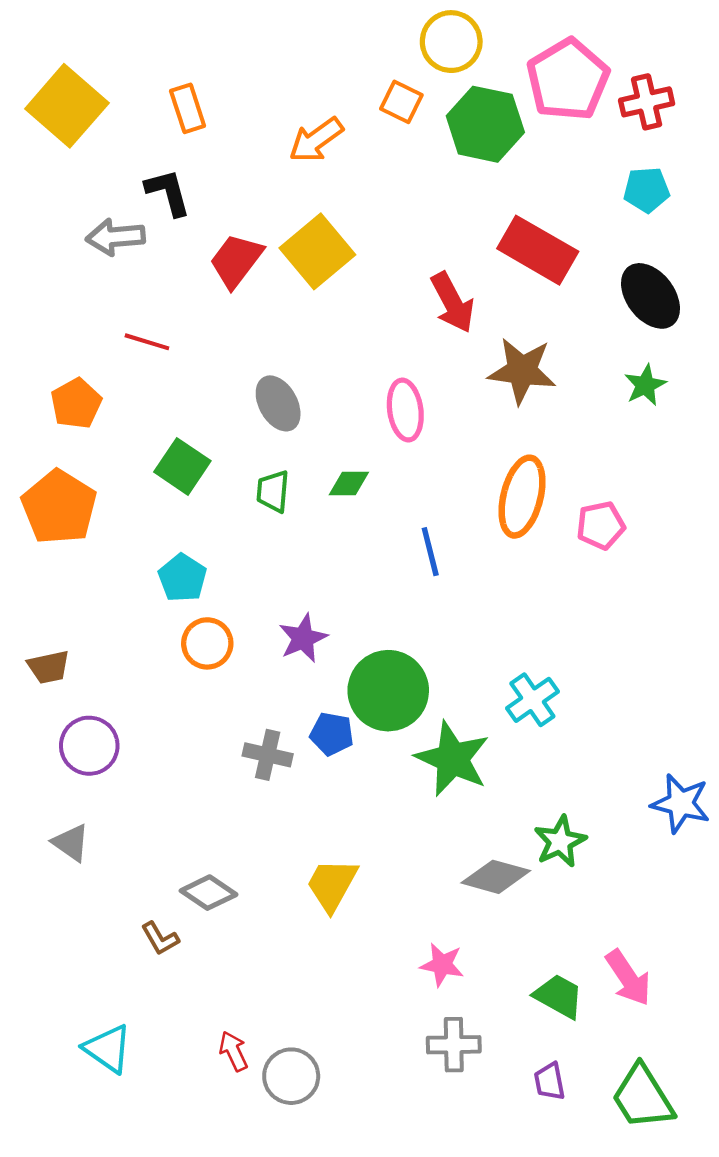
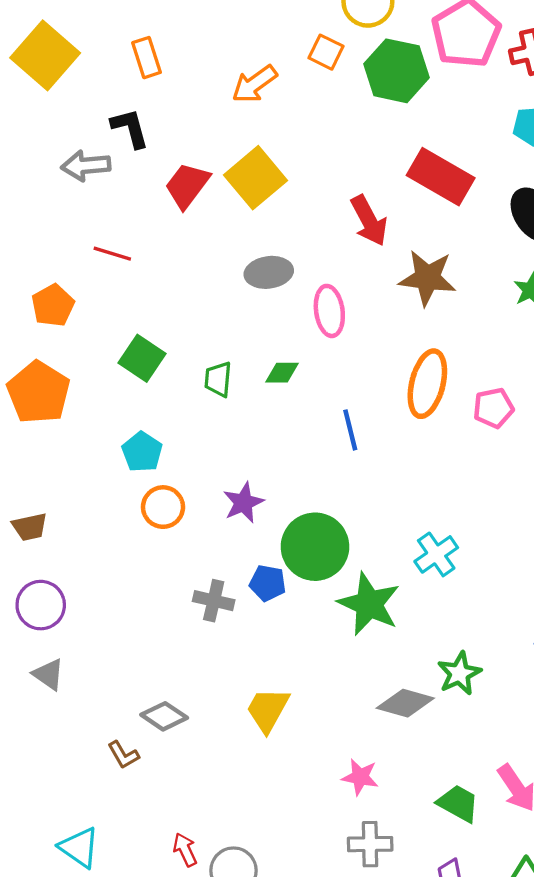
gray ellipse: (278, 403) -> (269, 272), moved, turned -69
purple circle: (89, 746) -> (41, 605), moved

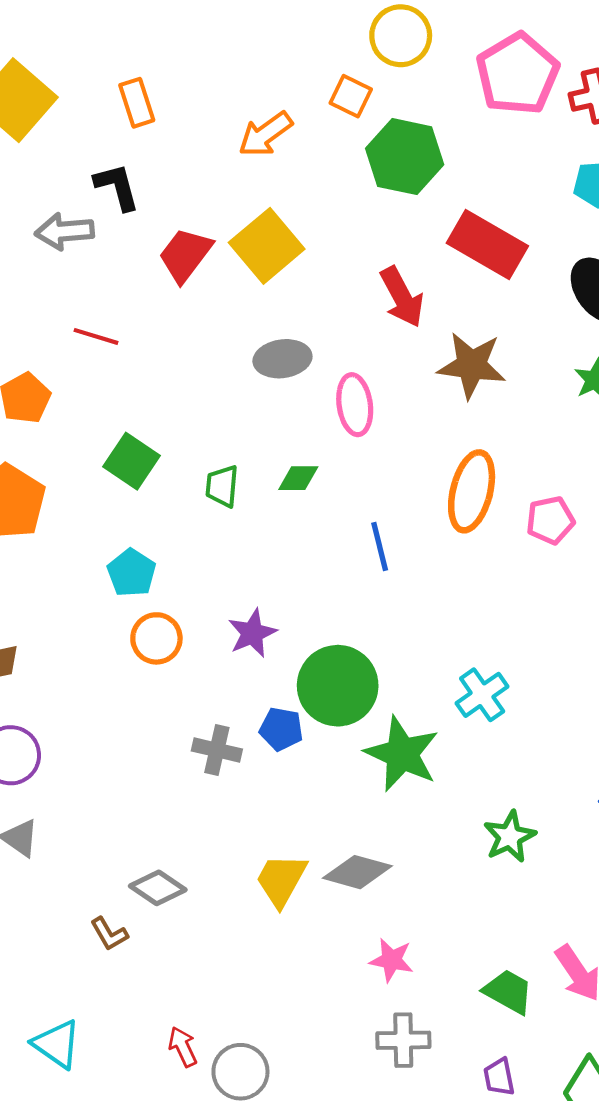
green hexagon: (397, 71) -> (405, 157), moved
gray diamond: (405, 703) -> (357, 872), moved

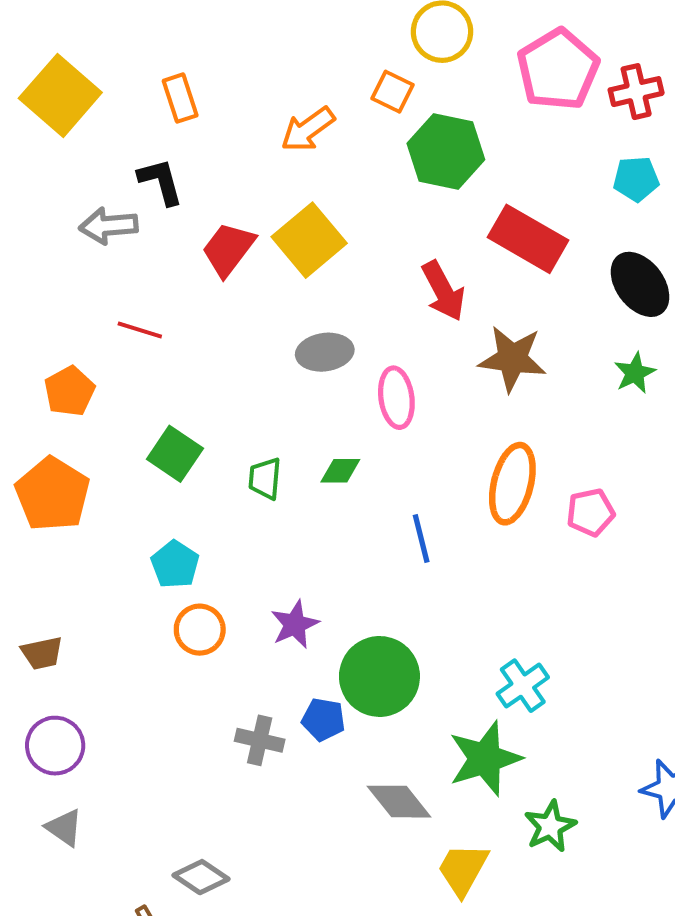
green star: (402, 754) -> (485, 759), moved, turned 30
gray diamond: (357, 872) -> (399, 802), moved, turned 36
yellow trapezoid: (281, 880) -> (463, 869), moved

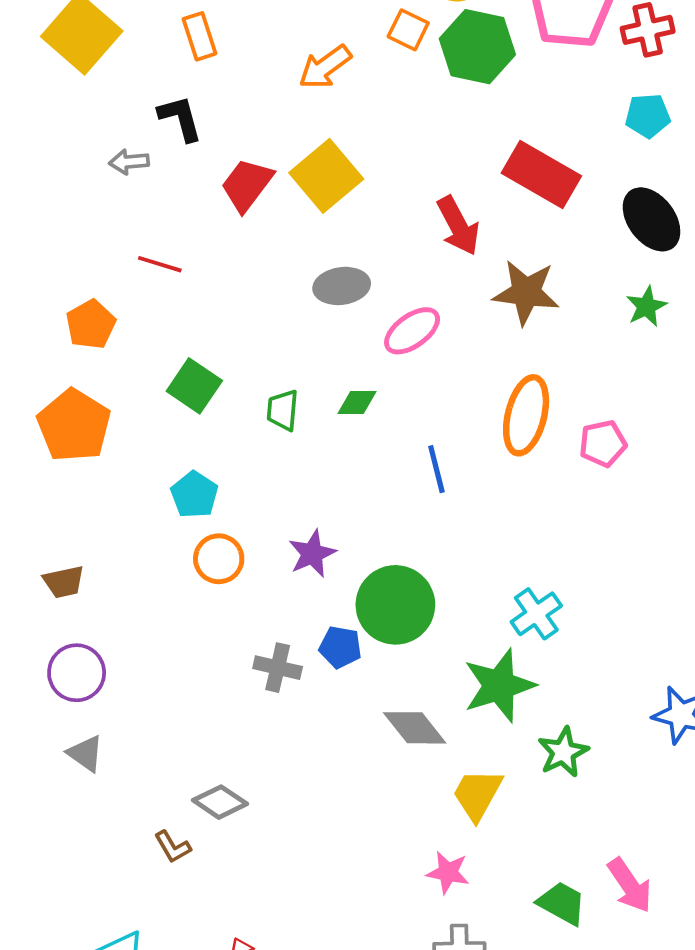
green hexagon: (446, 152) -> (477, 47), moved
gray arrow: (109, 226) -> (129, 162), size x0.7
pink ellipse: (396, 398) -> (412, 331), turned 62

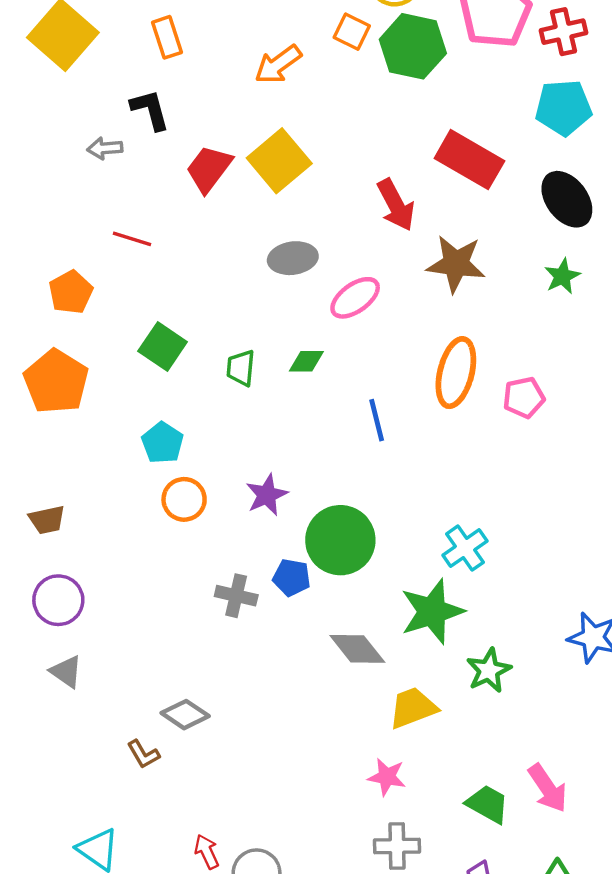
cyan pentagon: (648, 116) -> (563, 108), size x1.4
yellow trapezoid: (477, 794) -> (413, 708), turned 40

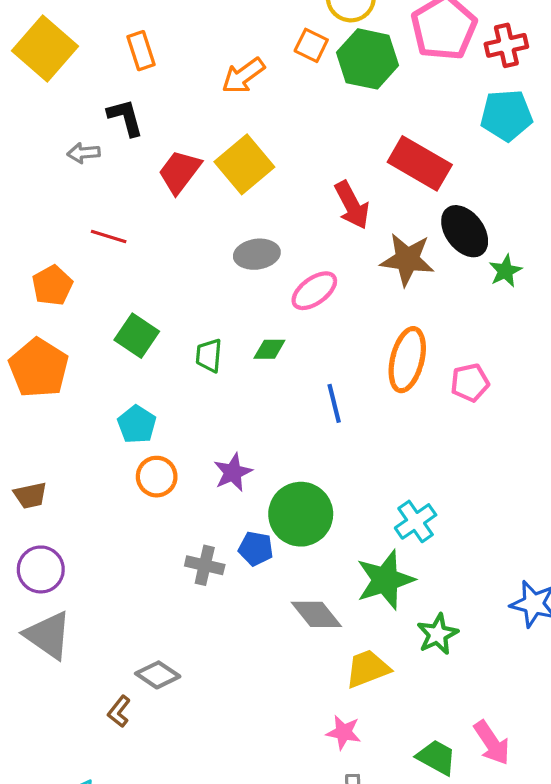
black ellipse: (567, 199) -> (465, 231), moved
gray triangle: (66, 672) -> (48, 635), size x1.6
brown L-shape: (143, 754) -> (119, 711), turned 68

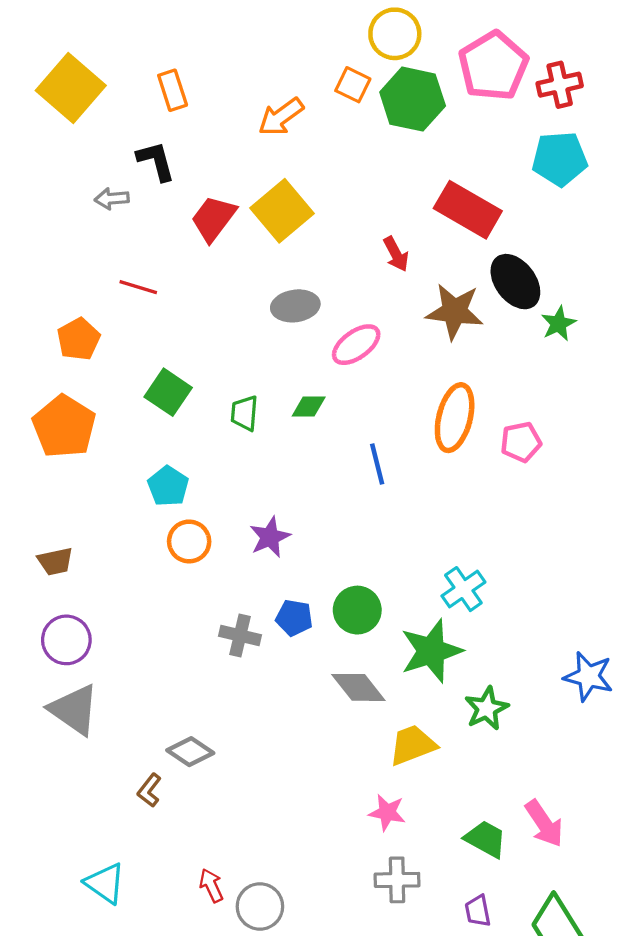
red arrow: (352, 205) -> (396, 254), size x0.7
green circle: (301, 514) -> (357, 610), moved, size x0.7

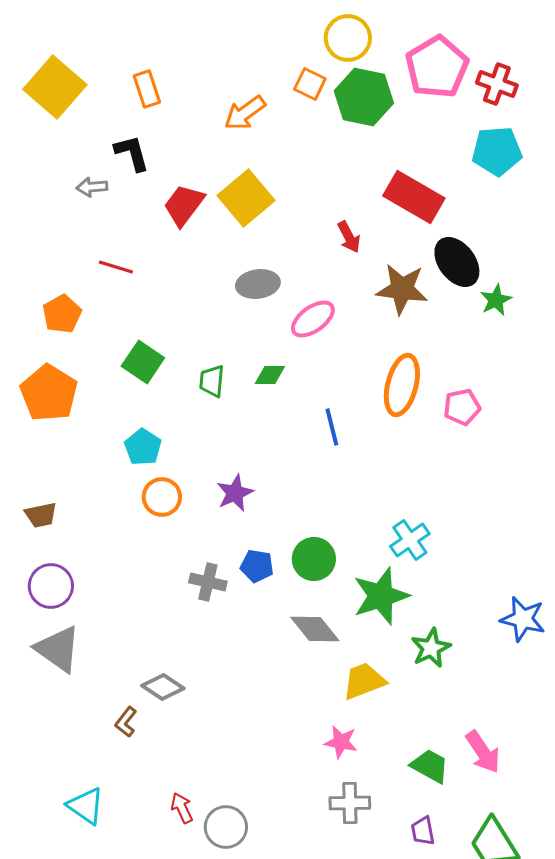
red cross: (560, 85) -> (497, 84), turned 33

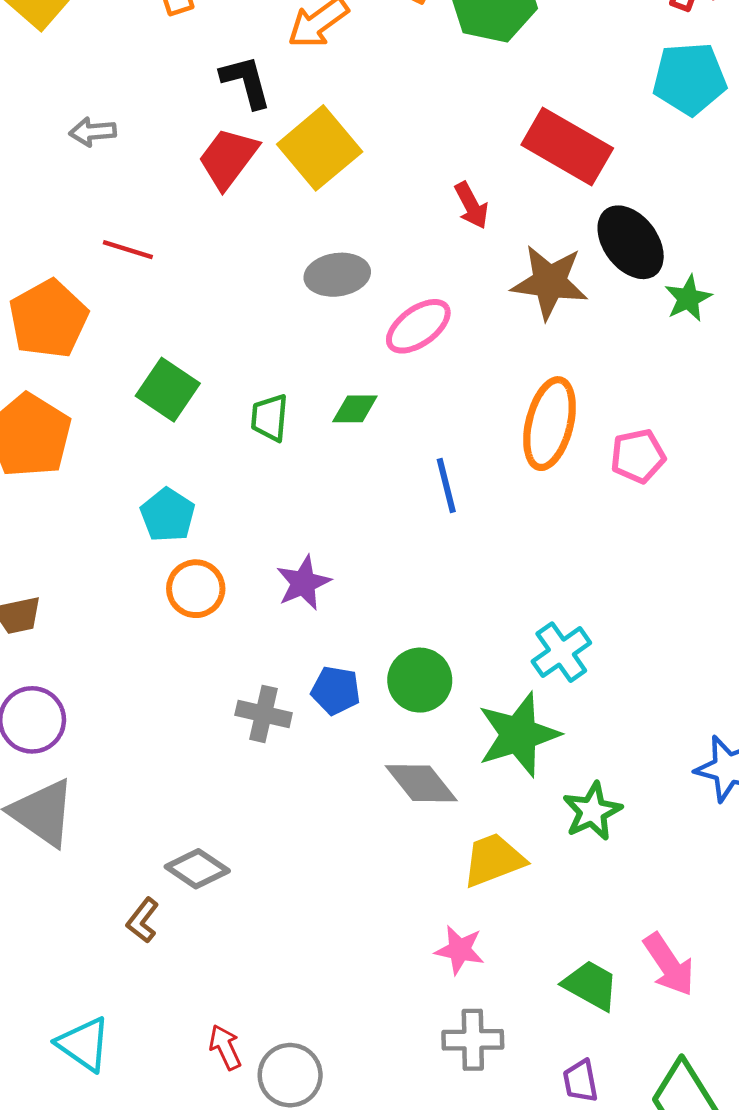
black L-shape: (132, 153) -> (246, 82), moved
orange pentagon: (62, 314) -> (48, 319), size x1.4

